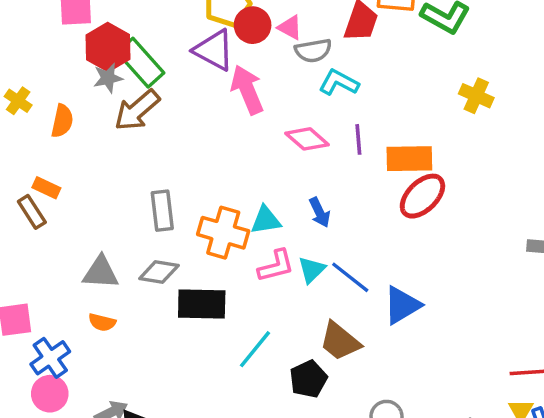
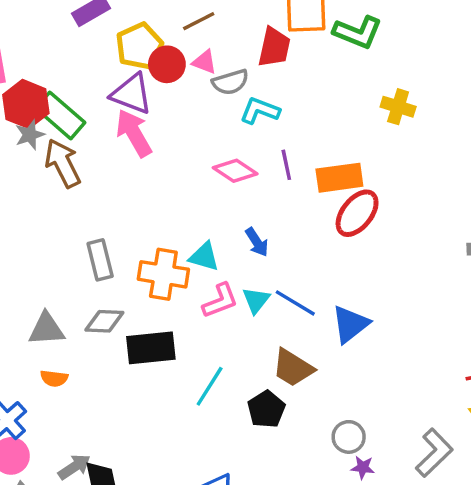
pink arrow: (247, 90) -> (134, 133), moved
brown arrow: (137, 110) -> (63, 163), turned 111
cyan triangle: (266, 220) -> (204, 257), turned 32

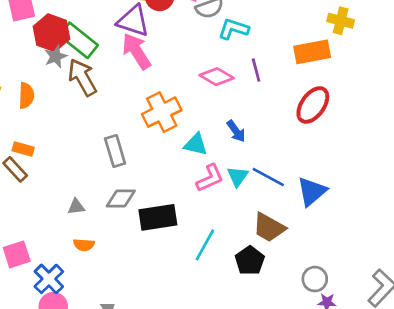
orange rectangle: (339, 178) -> (312, 52), moved
orange cross: (163, 274) -> (162, 112), moved, turned -33
gray triangle: (47, 329) -> (76, 207), size x0.6

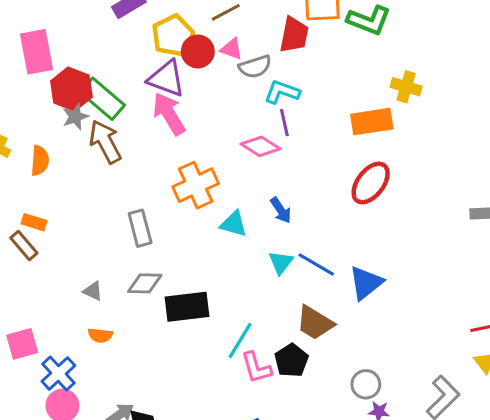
purple line: (256, 70) -> (284, 123), moved
pink L-shape: (210, 178) -> (256, 368), moved, turned 96
gray triangle: (76, 207) -> (93, 291), turned 30

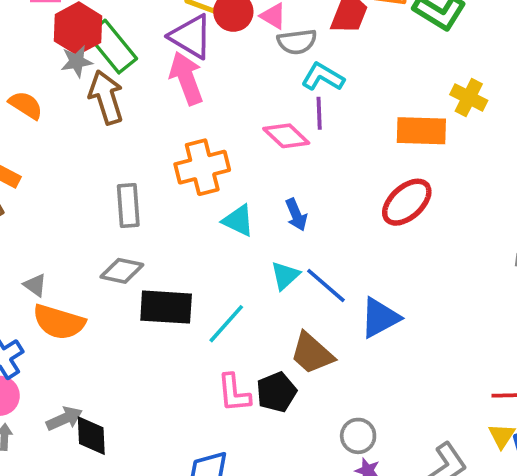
orange semicircle: (40, 161) -> (26, 105), turned -72
gray triangle: (93, 291) -> (35, 285), moved
orange semicircle: (100, 335) -> (59, 322), size x1.8
cyan line: (240, 340) -> (226, 324), moved

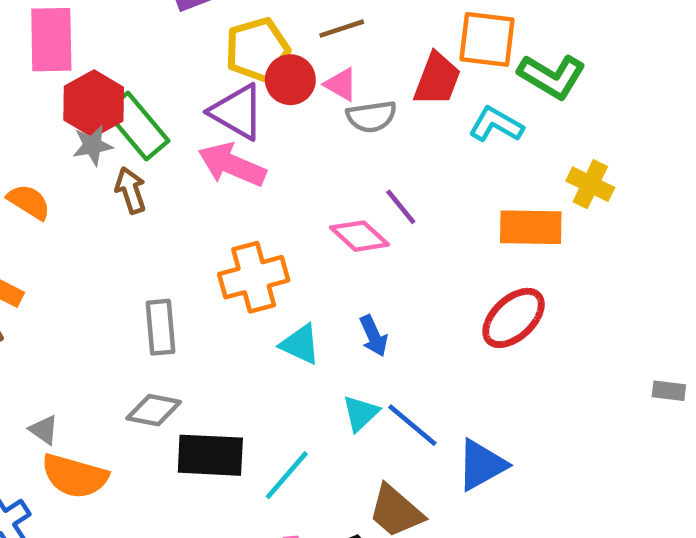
cyan L-shape: (323, 77) -> (496, 125), moved
pink arrow: (186, 78) -> (232, 165), turned -46
brown arrow: (106, 97) -> (131, 190), size x0.7
purple line: (319, 113) -> (401, 207), turned -36

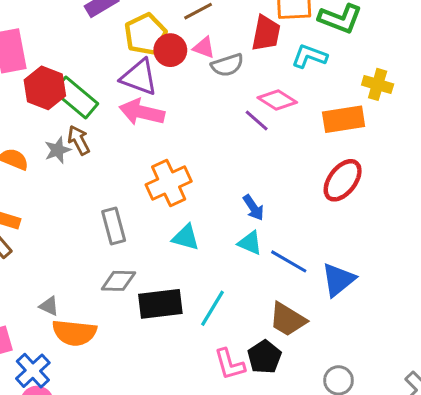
gray star: (93, 145) -> (58, 150), moved
pink diamond: (359, 236) -> (277, 100), moved
cyan triangle: (300, 344) -> (186, 237), moved
cyan triangle: (361, 413) -> (250, 243), moved, turned -44

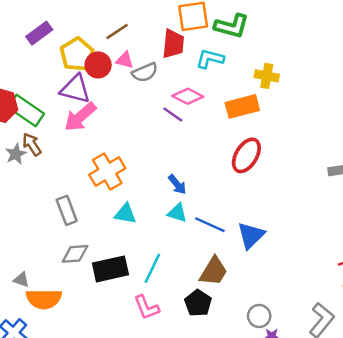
pink arrow: (142, 112) -> (80, 117), turned -48
brown trapezoid: (288, 319) -> (214, 271), turned -84
pink L-shape: (230, 364) -> (147, 307), moved

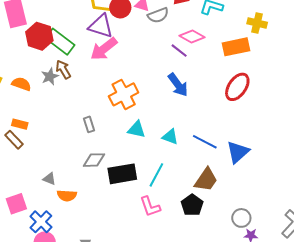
blue arrow: (177, 184) -> (178, 85), moved, size x1.4
gray rectangle: (67, 210) -> (89, 124), size x0.7
cyan triangle: (177, 213) -> (170, 137), moved
orange semicircle: (44, 299) -> (67, 195), size x0.7

